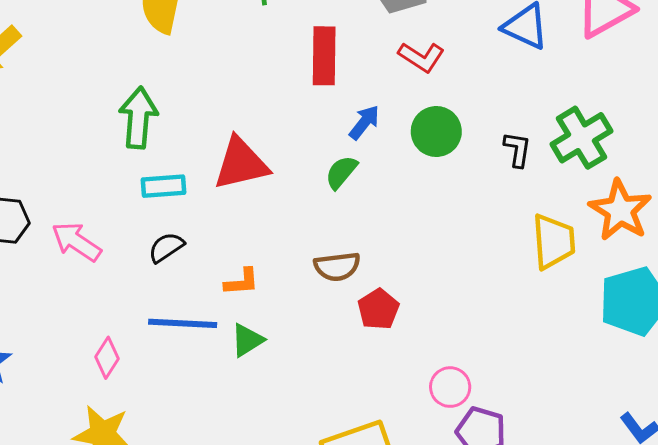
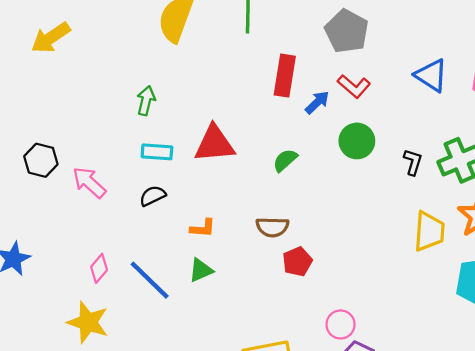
green arrow: (138, 118) -> (146, 101), size x0.7
blue arrow: (364, 122) -> (317, 102), moved
blue line: (183, 323) -> (150, 280), moved, turned 33

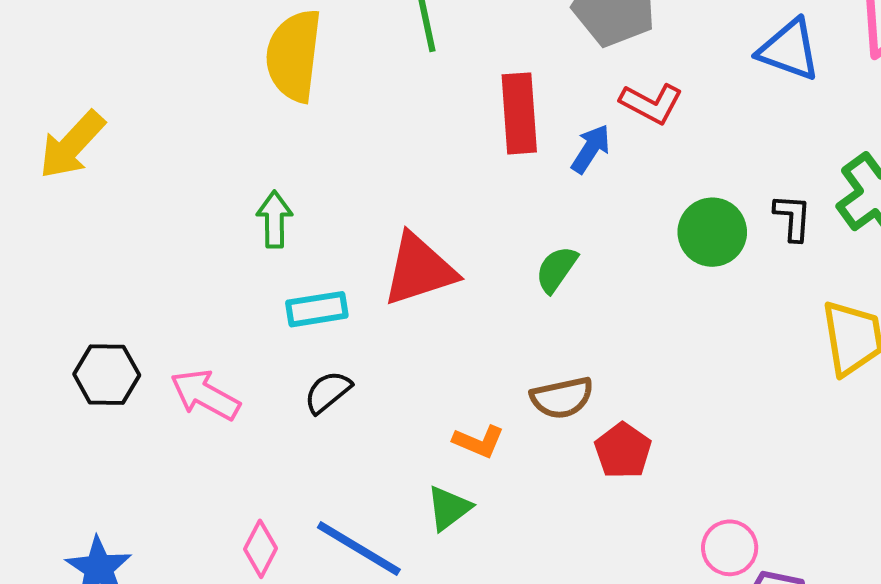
green circle: (357, 141) -> (712, 232), moved
orange L-shape: (203, 228) -> (479, 441), moved, turned 32

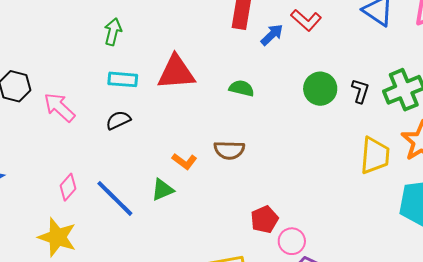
green semicircle: (556, 269) -> (242, 88), turned 55
red pentagon: (623, 451) -> (264, 219), moved

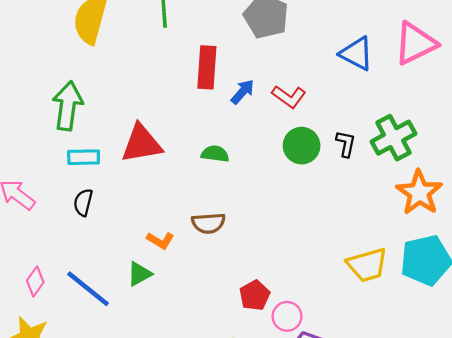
red L-shape: (306, 20) -> (289, 97), moved
green arrow: (113, 32) -> (68, 106), size x1.6
black semicircle: (118, 120) -> (83, 202), turned -45
yellow trapezoid: (375, 155) -> (367, 265), moved, turned 75

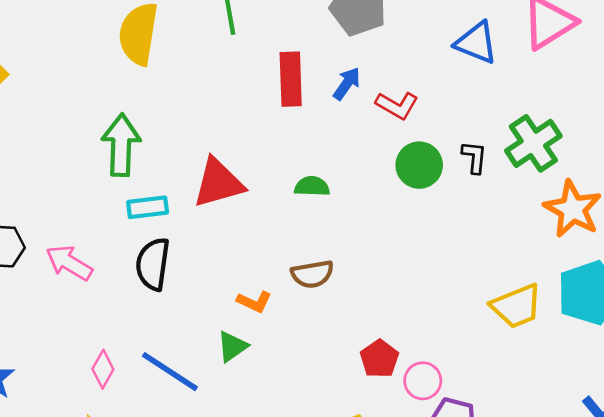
blue arrow: (243, 92) -> (347, 84), moved
black semicircle: (83, 202) -> (153, 264), size x1.5

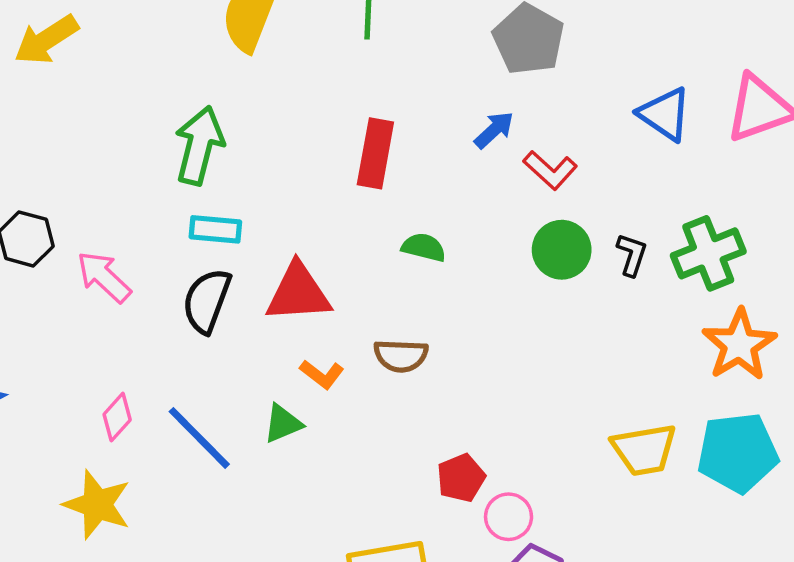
red rectangle: (291, 79) -> (375, 153), moved
red triangle: (218, 183) -> (298, 293), moved

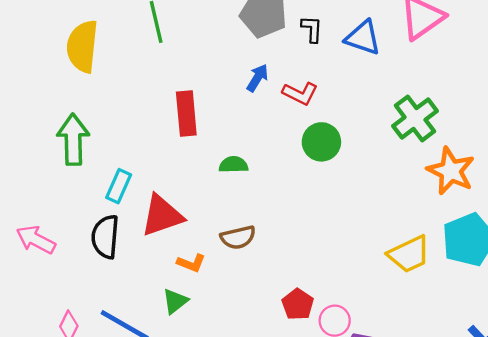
cyan rectangle: (215, 229) -> (119, 186), moved, turned -56
black L-shape: (632, 255) -> (312, 29), moved

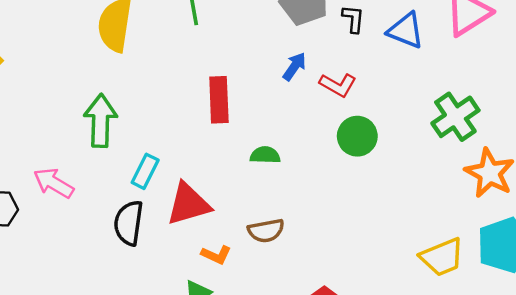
pink arrow: (36, 240) -> (54, 183), moved

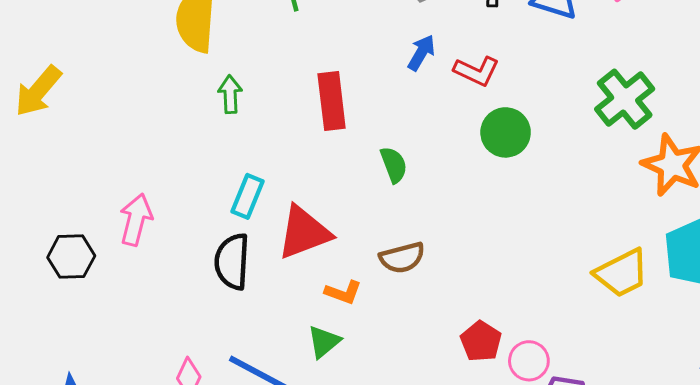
green arrow: (101, 121) -> (230, 94), moved, size x0.6
green semicircle: (265, 155) -> (394, 165), turned 72
pink arrow: (54, 183) -> (136, 220), turned 78

